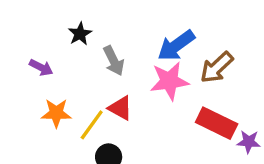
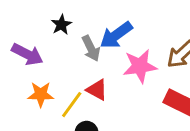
blue arrow: (176, 46) -> (116, 35), moved
purple arrow: (41, 68) -> (27, 54), size x1.5

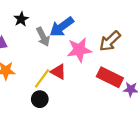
red triangle: (97, 90) -> (58, 72), moved
yellow line: (72, 105) -> (42, 78), moved

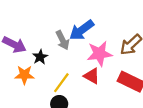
black star: (21, 19) -> (40, 57), moved
red triangle: (58, 72) -> (92, 76), moved

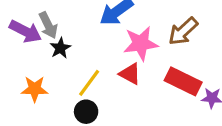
gray arrow: (63, 40) -> (48, 25), moved
orange star: (24, 75) -> (35, 89), moved

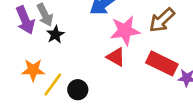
purple arrow: (25, 31) -> (25, 20), turned 40
yellow line: (89, 83) -> (53, 84), moved

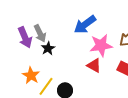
orange star: (33, 70) -> (31, 75), turned 30

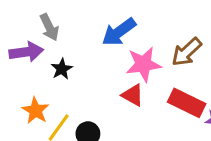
gray arrow: (40, 33) -> (49, 27), moved
purple arrow: (25, 37) -> (26, 52), turned -75

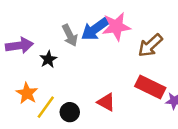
gray arrow: (49, 27) -> (70, 35), moved
pink star: (143, 64) -> (116, 27), moved
red triangle: (133, 95) -> (106, 102), moved

